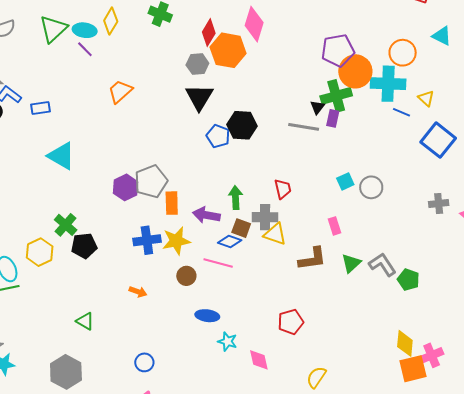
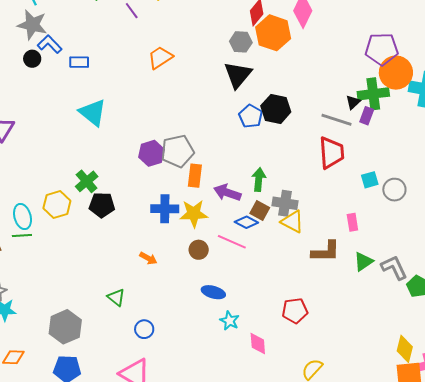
red trapezoid: (283, 189) -> (332, 153), moved, size x1.6
green triangle: (85, 321) -> (116, 297), moved

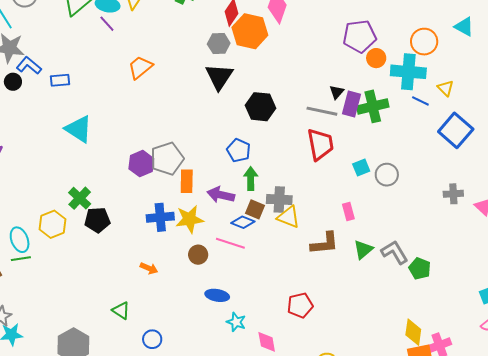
orange circle: (396, 73) -> (376, 58), size x0.6
green cross: (373, 94) -> (373, 106), moved
blue pentagon: (251, 116) -> (239, 150), moved
purple rectangle: (367, 116) -> (351, 104), size x1.4

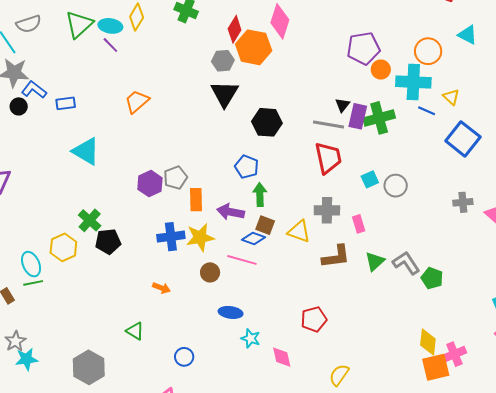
orange trapezoid: (140, 67) -> (137, 101), moved
gray pentagon: (167, 159) -> (175, 178), size x0.7
gray cross: (279, 200) -> (327, 210), moved
blue circle: (152, 339) -> (184, 357), moved

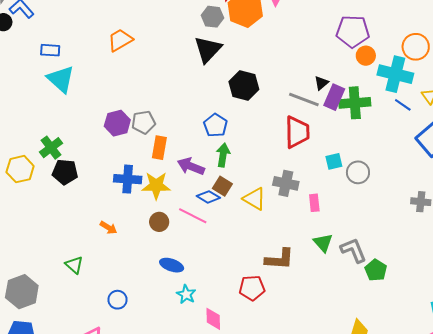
blue rectangle: (66, 103) -> (50, 50), moved
brown L-shape: (336, 257) -> (279, 259), moved
green triangle: (375, 261) -> (323, 243), turned -40

